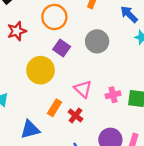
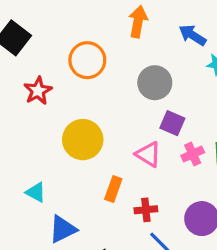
purple square: (62, 48) -> (172, 123), moved
red cross: (75, 115) -> (146, 210), moved, turned -32
blue triangle: (30, 129) -> (63, 229), moved

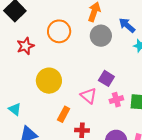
gray circle: (155, 83) -> (101, 36), moved

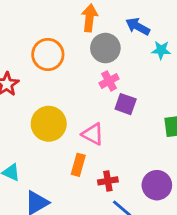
pink triangle: (89, 96) -> (93, 134), moved
pink cross: (116, 100) -> (109, 81), moved

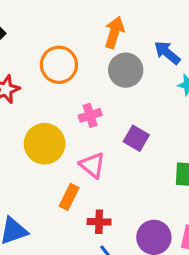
pink cross: (109, 81) -> (90, 115), moved

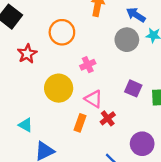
gray circle: (126, 70) -> (127, 40), moved
purple square: (136, 138) -> (133, 88), moved
red cross: (99, 222) -> (108, 118), moved, turned -32

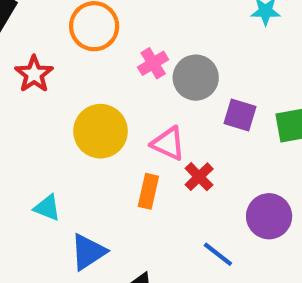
gray circle: (127, 40) -> (196, 78), moved
pink cross: (88, 65) -> (153, 63), moved

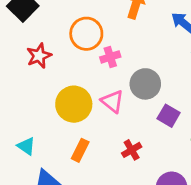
pink cross: (153, 63) -> (110, 57), moved
pink triangle: (168, 144) -> (113, 101), moved
orange rectangle: (148, 191) -> (80, 150), moved

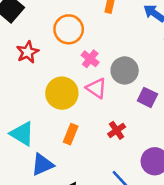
pink cross: (110, 57) -> (90, 59), moved, turned -30
cyan triangle: (26, 146) -> (22, 134), size x1.5

